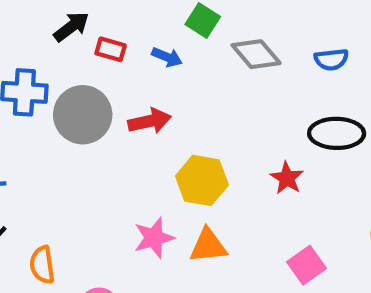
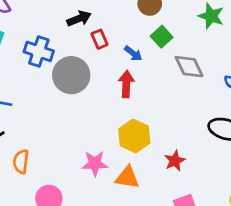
red rectangle: (111, 49) -> (99, 39), turned 36
red arrow: (150, 121) -> (126, 84), moved, turned -90
red star: (287, 178) -> (175, 161), moved

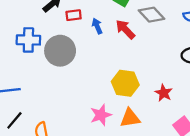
red rectangle: (99, 39) -> (74, 15), turned -56
blue arrow: (133, 53) -> (97, 26), moved, turned -133
red arrow: (126, 84) -> (125, 29), moved, turned -30

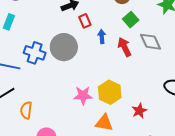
red rectangle: (74, 15) -> (85, 21), turned 56
blue cross: (28, 40) -> (35, 53), moved
pink star: (101, 115) -> (83, 95), moved

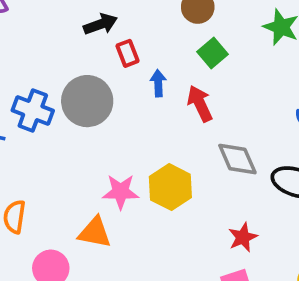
gray diamond: (151, 42) -> (237, 159), moved
red star: (139, 111) -> (243, 237), moved
orange triangle: (104, 123) -> (95, 232), moved

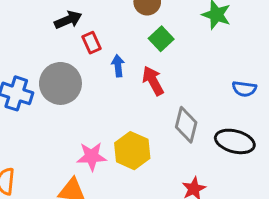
gray diamond: (237, 159) -> (186, 125), turned 40

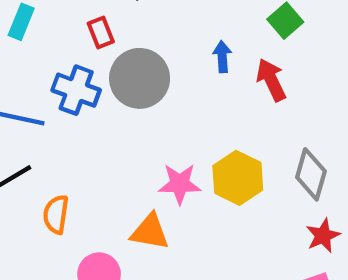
red rectangle: (92, 43) -> (101, 33), moved
gray diamond: (186, 125) -> (311, 174), moved

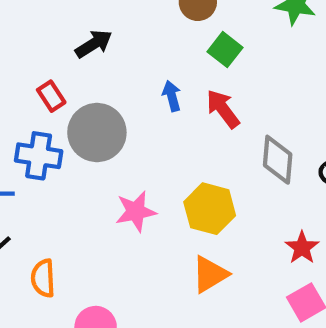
gray diamond: (311, 174) -> (278, 160), moved
pink star: (180, 184) -> (136, 211), moved
orange triangle: (150, 232) -> (210, 274), moved, turned -30

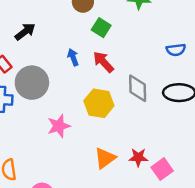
yellow hexagon: (210, 209) -> (99, 103), moved
red star: (302, 248) -> (138, 157), moved, turned -30

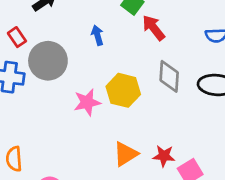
red arrow: (103, 62) -> (154, 28), moved
pink star: (59, 126) -> (87, 102), moved

